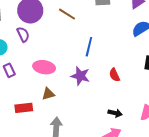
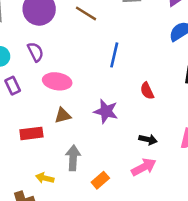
purple semicircle: (23, 34) -> (35, 52), moved
purple star: (80, 76) -> (106, 111), moved

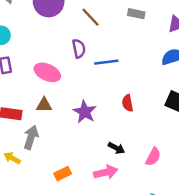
purple semicircle: (35, 52) -> (79, 49), moved
blue line: (114, 55) -> (106, 62), turned 55
gray arrow: (73, 158) -> (31, 137), moved

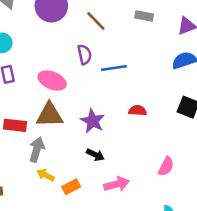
red semicircle: (128, 103) -> (138, 111), turned 105
brown triangle: (44, 105) -> (50, 115), size x1.6
black arrow: (116, 148) -> (95, 155), moved
yellow arrow: (12, 158) -> (45, 175), moved

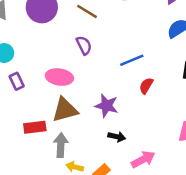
blue line: (114, 68) -> (132, 60), moved
red semicircle: (138, 111) -> (146, 86), turned -49

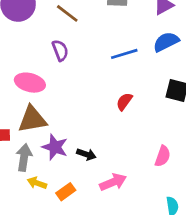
blue line: (132, 60) -> (124, 54), moved
purple star: (107, 106) -> (55, 147), moved

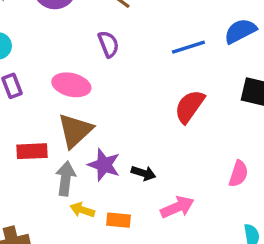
red semicircle: (124, 102) -> (189, 106), size x1.5
brown triangle: (32, 119) -> (75, 131), turned -32
orange rectangle: (66, 192) -> (118, 220), turned 42

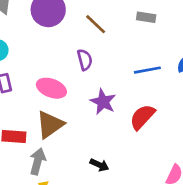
purple star: (104, 165) -> (103, 102), moved

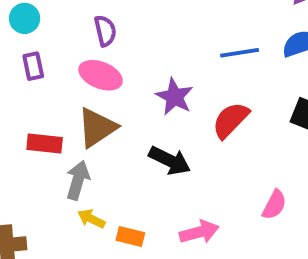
purple semicircle: (85, 60) -> (105, 31), moved
black arrow: (99, 165) -> (170, 161), moved, size x1.5

